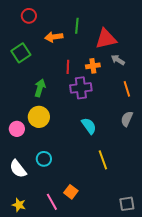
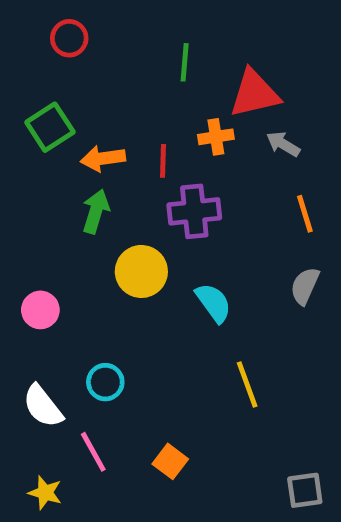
orange arrow: (54, 37) -> (103, 158), moved
orange cross: (93, 66) -> (216, 137), moved
yellow circle: (39, 117) -> (141, 271), moved
pink line: (52, 202) -> (93, 452), moved

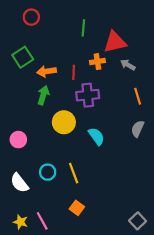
yellow line: (247, 384) -> (74, 173), moved
pink line: (93, 452) -> (42, 221), moved
gray square: (305, 490) -> (138, 221), turned -35

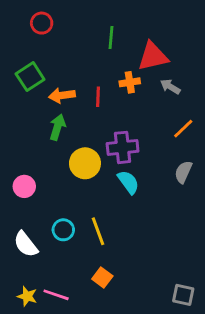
purple cross: (88, 95) -> (123, 147), moved
orange line: (138, 96) -> (183, 129), turned 63
pink line: (42, 221) -> (56, 295), turned -42
gray square: (138, 221) -> (183, 295), turned -35

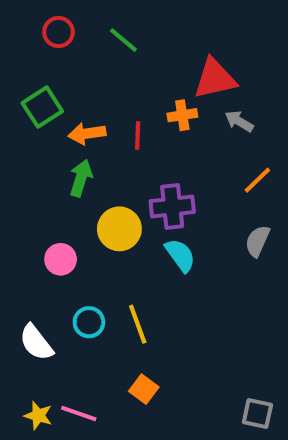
green line: (111, 38) -> (123, 40), moved, turned -55
pink circle: (24, 186) -> (61, 259), moved

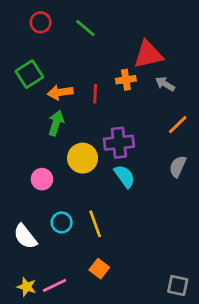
pink line: (79, 414) -> (55, 285), turned -45

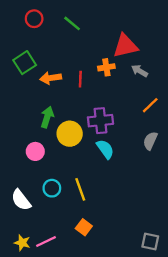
green arrow: (56, 123) -> (47, 117), moved

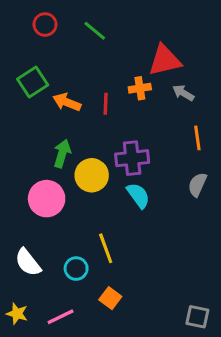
orange arrow: (51, 78) -> (67, 102), turned 30
orange line: (150, 105) -> (197, 138), turned -54
pink circle: (35, 151) -> (47, 199), size x1.5
cyan circle: (52, 188) -> (76, 269), moved
yellow star: (22, 243) -> (17, 314), moved

